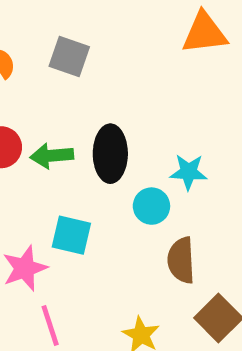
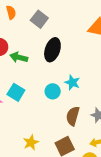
black ellipse: (110, 154) -> (52, 50), moved
brown semicircle: (181, 260) -> (73, 116), moved

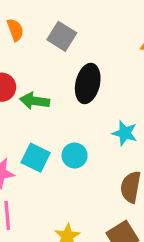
cyan circle: (53, 91) -> (75, 155), moved

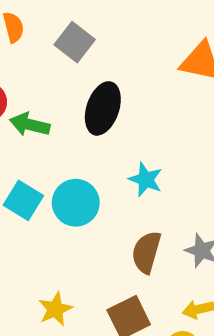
cyan circle: (75, 155) -> (76, 203), size x1.4

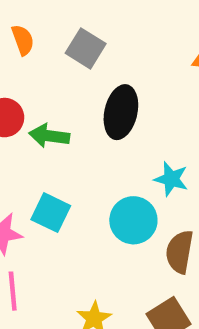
cyan circle: (76, 203) -> (133, 220), moved

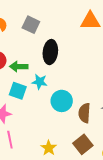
cyan star: (171, 179) -> (40, 82), moved
cyan square: (51, 213) -> (18, 91), moved

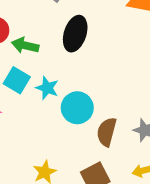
cyan star: (40, 82) -> (47, 88), moved

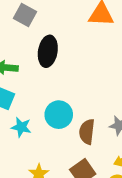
cyan star: (47, 88) -> (21, 127), moved

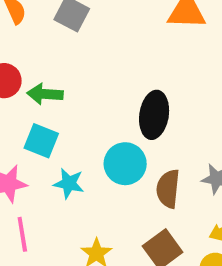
black ellipse: (48, 51) -> (154, 115), moved

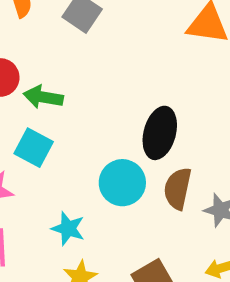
cyan star: (69, 183) -> (68, 229), moved
brown semicircle: (168, 189) -> (178, 189), moved

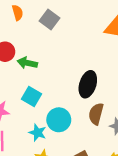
cyan square: (34, 148) -> (31, 96), moved
cyan circle: (122, 183) -> (59, 120), moved

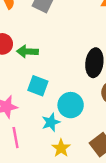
cyan star: (38, 133) -> (51, 122), turned -30

